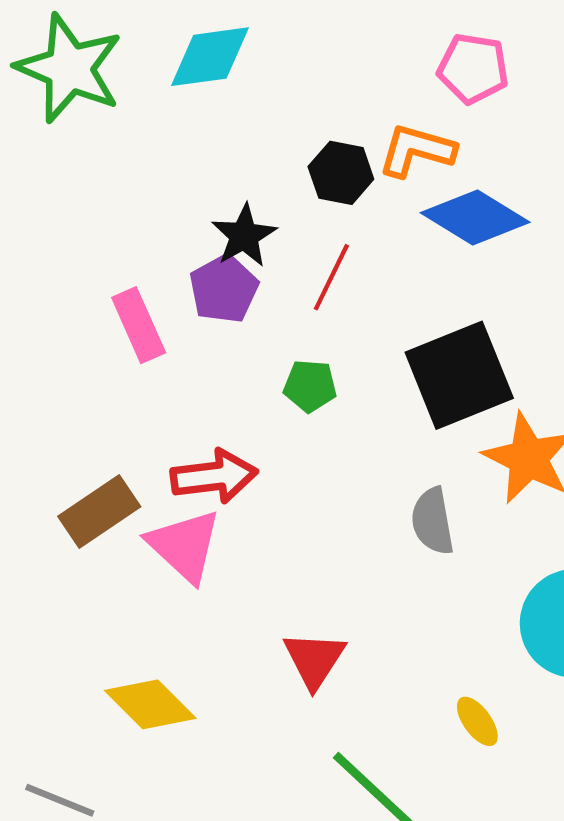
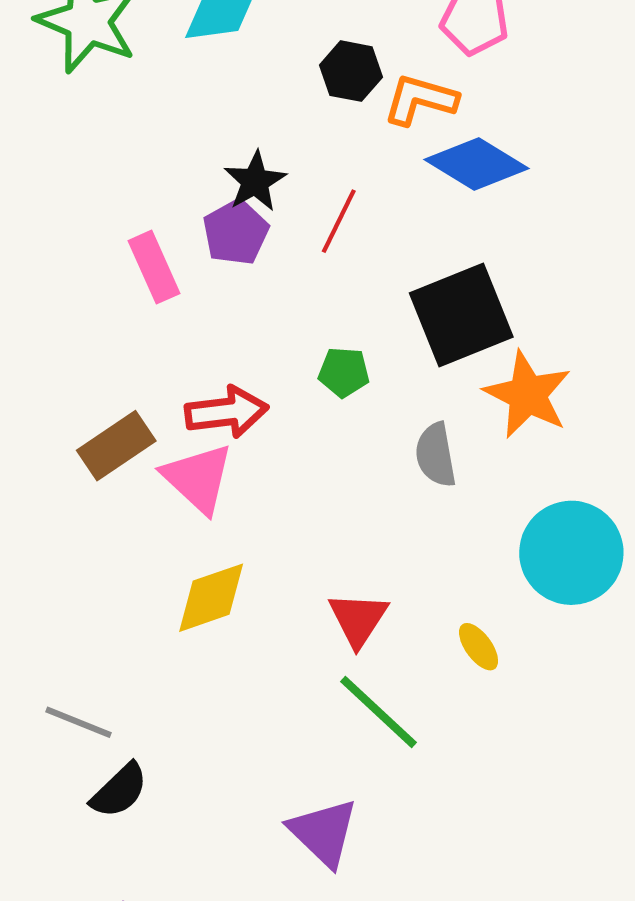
black hexagon: (341, 173) -> (351, 71), moved
green pentagon: (310, 386) -> (344, 372), moved
red triangle: (314, 660) -> (358, 619), moved
yellow diamond: (150, 704) -> (211, 598), moved, turned -64

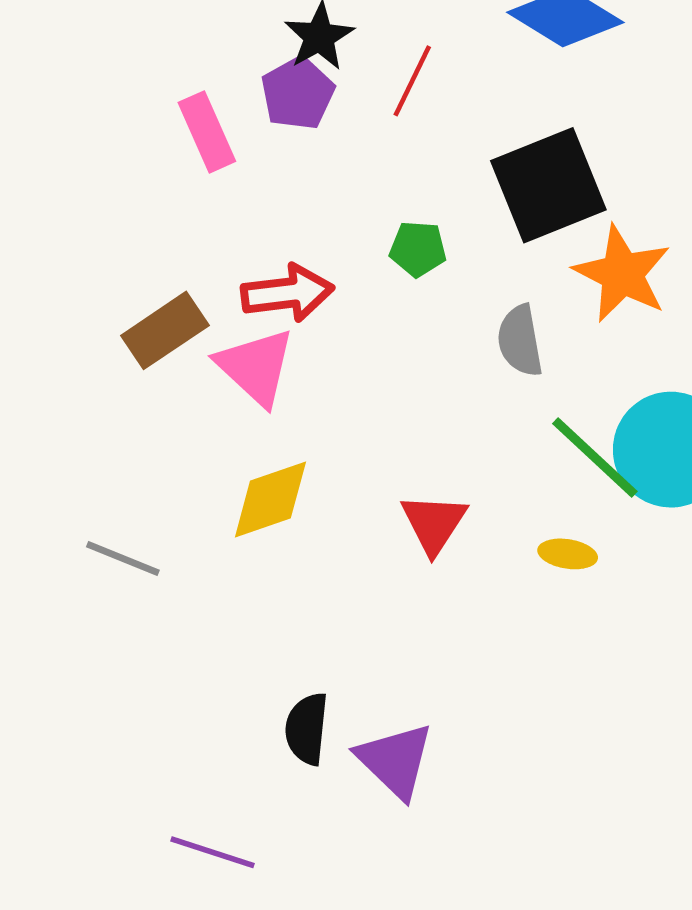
yellow ellipse: (479, 647) -> (568, 554), turned -45
green line: (379, 712) -> (595, 458), moved
gray line: (78, 722) -> (123, 558), moved
black semicircle: (119, 791) -> (307, 729), moved, turned 140

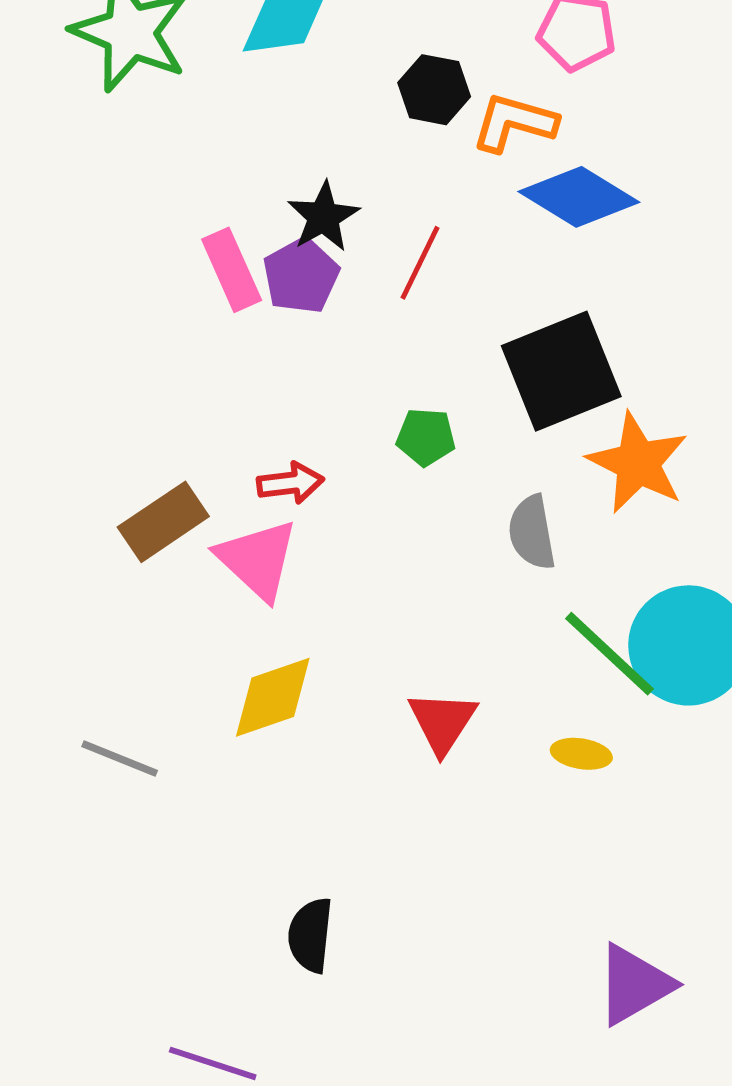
pink rectangle: (207, 132) -> (232, 270), moved
red arrow: (287, 293) -> (290, 483), size x0.7
purple triangle: (395, 760) -> (634, 985), moved, turned 46

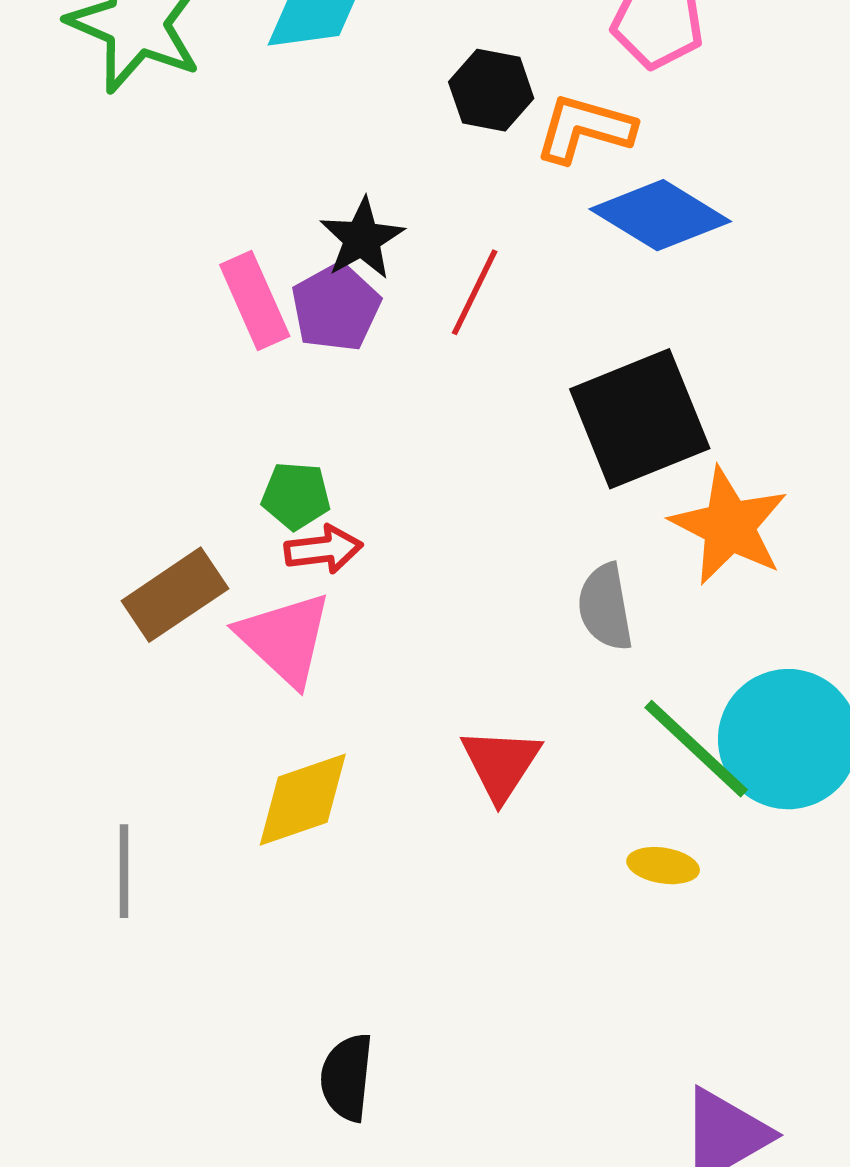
green pentagon: (426, 437) -> (296, 496), moved
red triangle: (442, 722) -> (501, 764), moved
gray line: (120, 758) -> (124, 871), turned 68

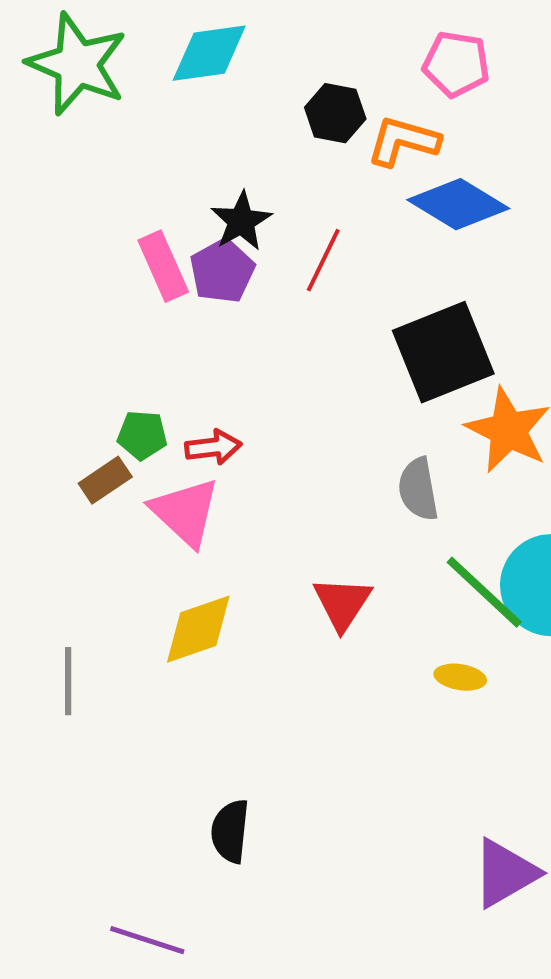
green pentagon: (296, 496) -> (142, 435), moved
brown rectangle: (175, 595) -> (105, 480), size x0.7

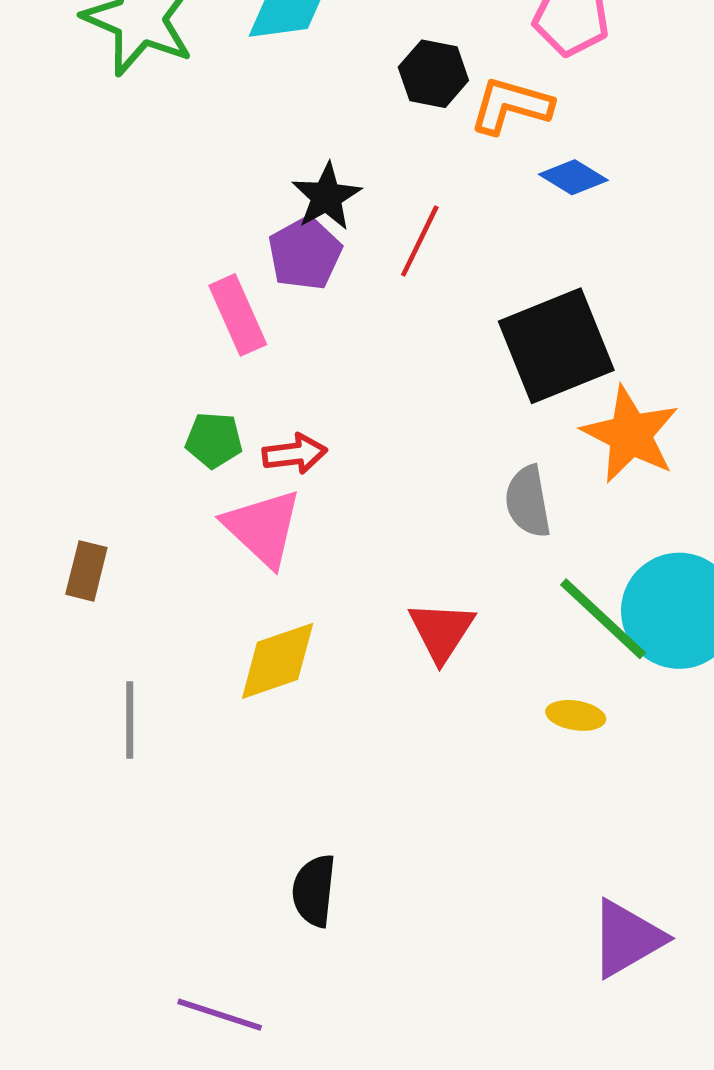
blue diamond: (458, 204) -> (573, 177), size x0.6
pink rectangle: (163, 266) -> (238, 315), moved
brown rectangle: (105, 480) -> (86, 571), moved, turned -42

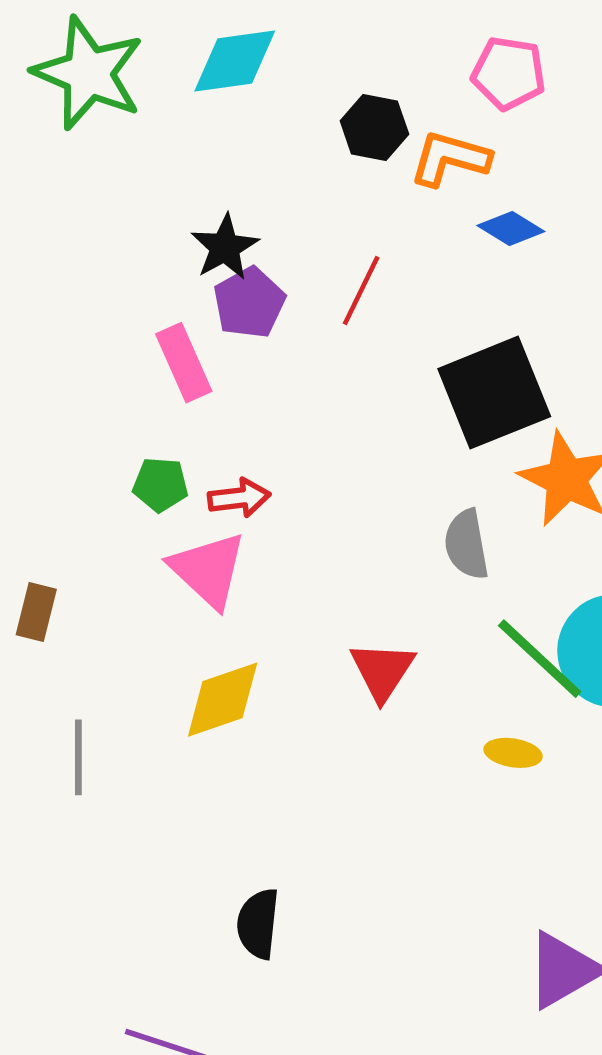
black star: (327, 197) -> (225, 247), moved

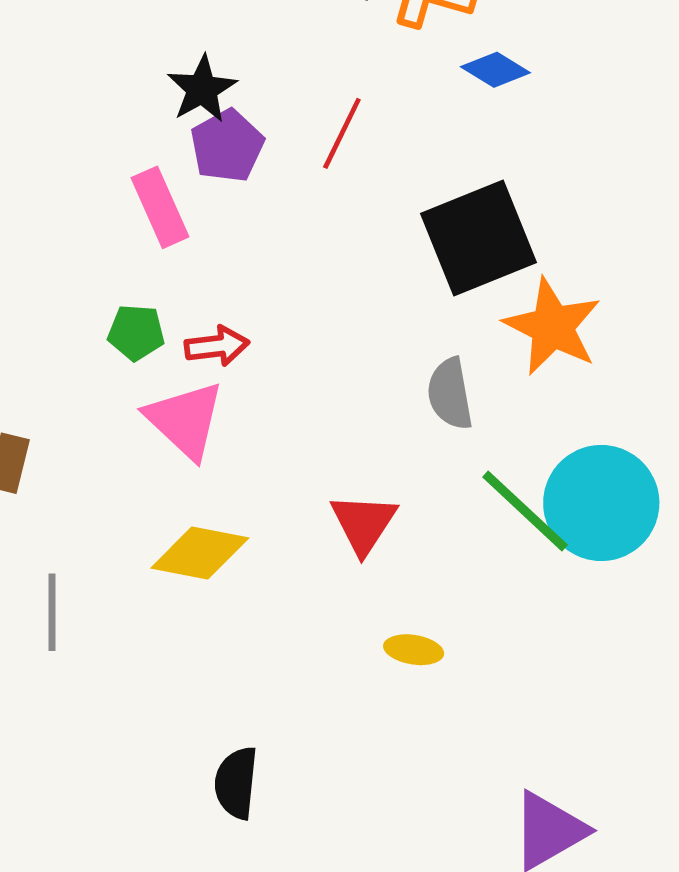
yellow diamond: (223, 700) -> (200, 553), turned 30
yellow ellipse: (513, 753) -> (414, 650), moved

